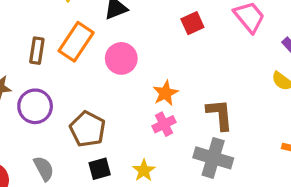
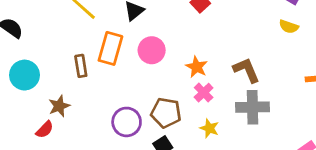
purple circle: (35, 106) -> (127, 122), moved
brown pentagon: (88, 129) -> (166, 113), moved
yellow star: (144, 170) -> (209, 128), moved

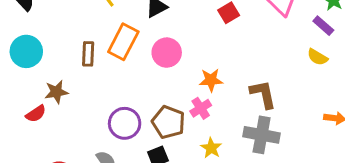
orange star: (197, 67) -> (211, 80), turned 30
pink cross: (204, 93) -> (201, 108), moved

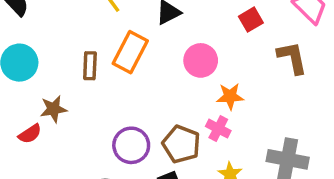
pink circle: (167, 53) -> (201, 60), moved
brown L-shape: (263, 94) -> (292, 58), moved
pink cross: (201, 108) -> (218, 129), turned -30

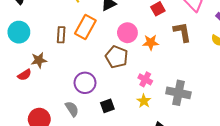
orange star: (230, 96) -> (151, 42), moved
pink cross: (218, 129) -> (145, 79), moved
brown pentagon: (181, 144) -> (117, 57), moved

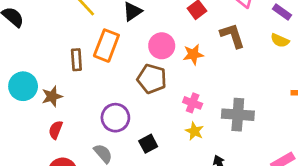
cyan circle: (19, 32) -> (23, 86), moved
red semicircle: (24, 75) -> (56, 130), moved, turned 152

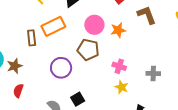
orange rectangle: (106, 46) -> (53, 26), turned 45
gray cross: (238, 115) -> (153, 74), size x0.6
purple circle: (115, 118) -> (61, 68), moved
black square: (148, 144) -> (78, 99), moved

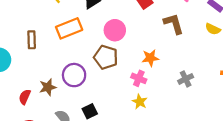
orange star: (118, 30) -> (150, 58), moved
brown rectangle: (32, 38) -> (32, 40), moved
brown star: (15, 66) -> (48, 87), moved
gray cross: (153, 74) -> (186, 79), moved, turned -32

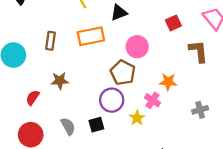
purple circle: (74, 75) -> (112, 100), moved
brown star: (48, 87) -> (60, 81), moved
yellow star: (140, 102) -> (137, 118), moved

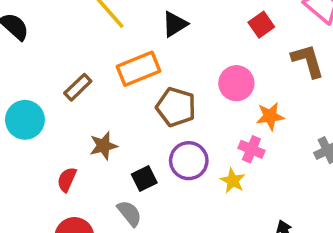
brown rectangle: (51, 41) -> (78, 87), turned 48
pink circle: (137, 47) -> (236, 83), moved
brown pentagon: (123, 73) -> (176, 107), moved
black square: (96, 125) -> (144, 179), moved

